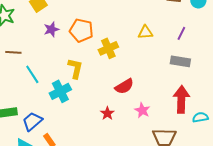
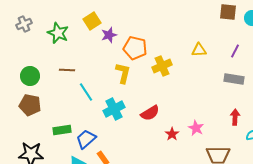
purple star: (51, 29) -> (109, 35), moved
yellow L-shape: (75, 68) -> (123, 73), moved
red semicircle: (124, 86) -> (150, 113), moved
red arrow: (181, 99) -> (235, 117), size x0.6
red star: (107, 113) -> (172, 134), moved

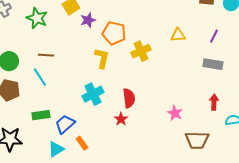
cyan line: (86, 92) -> (40, 77), moved
red semicircle: (150, 113) -> (129, 98), turned -66
red star: (172, 134) -> (121, 119), moved

